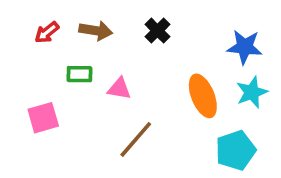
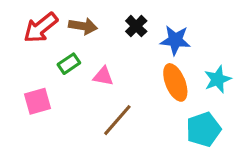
red arrow: (47, 32) -> (41, 28), size x1.6
blue star: (245, 47) -> (175, 40), moved
green rectangle: (79, 74) -> (69, 64), turned -35

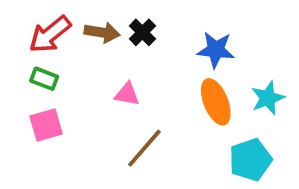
black cross: (136, 26) -> (142, 32), moved
green rectangle: (69, 64) -> (44, 79), moved, turned 55

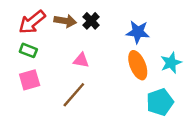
brown line: (144, 148) -> (74, 95), moved

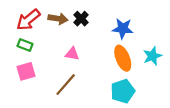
cyan pentagon: (160, 102) -> (123, 91), moved

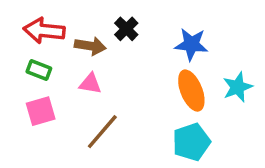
brown arrow: (58, 19) -> (90, 46), moved
red arrow: (28, 20) -> (44, 31), turned 45
pink triangle: (72, 54) -> (90, 84), moved

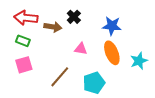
pink triangle: (90, 84) -> (81, 49), moved
cyan star: (238, 87) -> (139, 61), moved
cyan pentagon: (191, 142) -> (94, 83), moved

